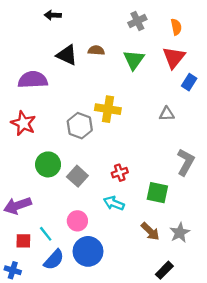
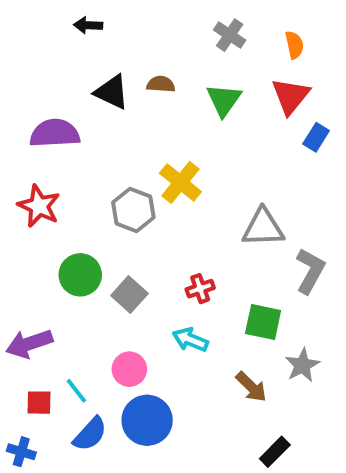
gray cross: (137, 21) -> (230, 35), turned -30
yellow cross: (108, 109) -> (180, 182), turned 30
gray triangle: (167, 114) -> (263, 228), moved, size x1.6
gray star: (180, 233) -> (302, 365), moved

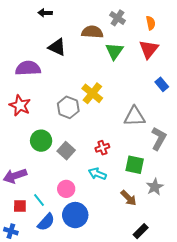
brown semicircle: (161, 84) -> (92, 32), moved, size x1.5
blue rectangle: (316, 137) -> (162, 84), moved, turned -72

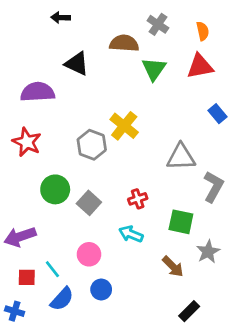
red triangle: (149, 49) -> (200, 66), turned 40
blue circle: (75, 215) -> (101, 289), size x0.6

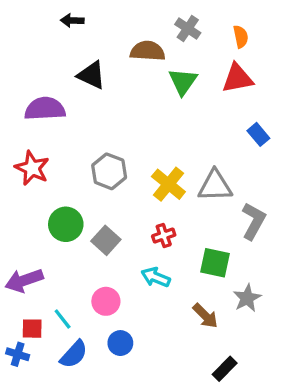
yellow cross: (124, 126) -> (168, 184), moved
blue cross: (15, 311) -> (18, 354), moved

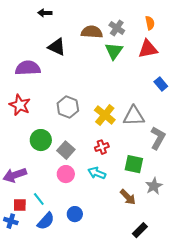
gray cross: (188, 29) -> (117, 28), moved
pink circle: (106, 301) -> (66, 174), moved

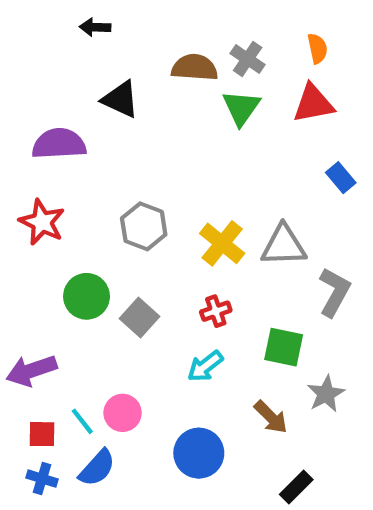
cyan arrow: (97, 173) -> (205, 366), turned -60
pink circle: (66, 174) -> (123, 413), moved
blue circle: (75, 214) -> (199, 453), moved, size x1.5
blue cross: (11, 221) -> (42, 479), moved

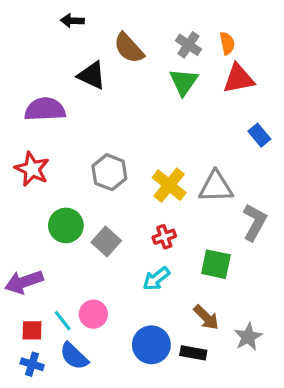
orange semicircle: (317, 48) -> (227, 43), moved
brown semicircle: (195, 67) -> (129, 48), moved, turned -136
gray star: (326, 394) -> (248, 337), moved
blue semicircle: (97, 468) -> (74, 356), turned 92
black rectangle: (296, 487) -> (193, 353), moved, turned 55

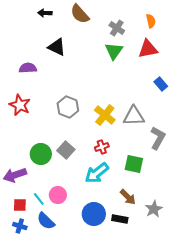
orange semicircle: (227, 43) -> (151, 21), moved
brown semicircle: (129, 48) -> (80, 14), moved
purple semicircle: (45, 109) -> (28, 68), size x0.7
green circle: (66, 225) -> (41, 154), moved
cyan arrow: (156, 279) -> (97, 173), size x1.4

